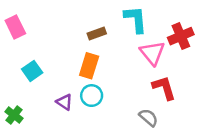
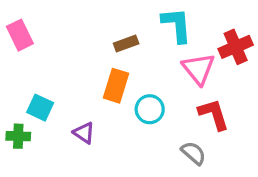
cyan square: (32, 71) -> (40, 108), moved, turned -30
cyan circle: (92, 96) -> (150, 109), moved
green cross: (14, 115) -> (18, 136), moved, turned -36

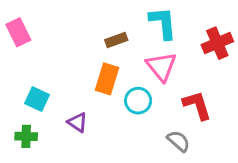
pink triangle: (199, 69) -> (161, 66), moved
green cross: (18, 136) -> (26, 136), moved

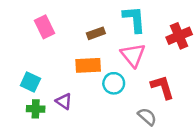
pink rectangle: (18, 32) -> (45, 27), moved
orange rectangle: (107, 79) -> (88, 65), turned 70
green cross: (26, 136) -> (36, 109), moved

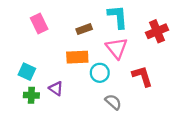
gray semicircle: (147, 117) -> (113, 102), moved

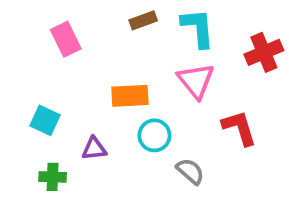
brown rectangle: (84, 29) -> (143, 20), moved
cyan circle: (100, 73) -> (154, 135), moved
purple triangle: (56, 89) -> (94, 149), turned -40
green cross: (31, 95) -> (53, 177), moved

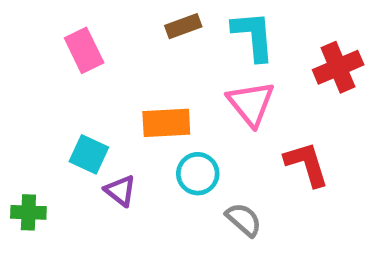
cyan square: (45, 120) -> (89, 154), moved
purple triangle: (94, 149) -> (120, 191), turned 44
green cross: (53, 177) -> (28, 212), moved

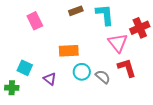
pink triangle: (251, 104) -> (118, 43), moved
cyan square: (89, 154) -> (25, 68), moved
gray semicircle: (244, 220) -> (103, 77), moved

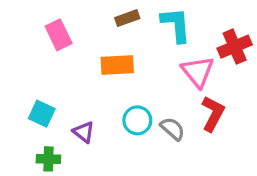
orange rectangle: (69, 51) -> (117, 65), moved
red L-shape: (127, 68) -> (213, 114), turned 45
green cross: (12, 88) -> (48, 159), moved

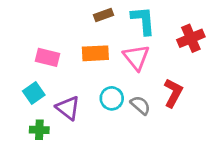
pink rectangle: (59, 35) -> (47, 57), moved, turned -50
pink triangle: (198, 72) -> (136, 57), moved
cyan square: (42, 114) -> (34, 93), turned 30
purple triangle: (84, 132) -> (68, 108), size x1.4

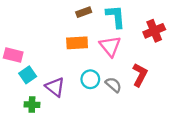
pink rectangle: (47, 57) -> (13, 55), moved

